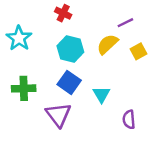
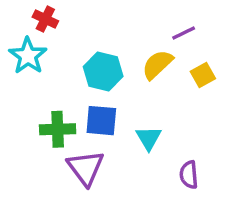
red cross: (63, 13) -> (45, 19), moved
blue square: (69, 82) -> (101, 121), turned -30
green cross: (24, 88) -> (58, 129), moved

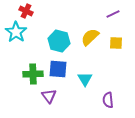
purple line: (184, 33) -> (113, 14), moved
yellow square: (203, 75) -> (116, 43), turned 32
purple triangle: (86, 168) -> (49, 96), size x0.7

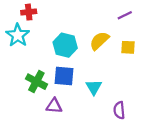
red cross: (26, 11) -> (29, 12), turned -32
green cross: (33, 74) -> (36, 82), turned 30
purple triangle: (49, 96) -> (54, 106), turned -49

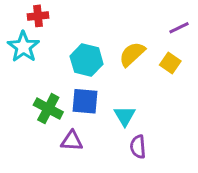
purple line: (125, 15) -> (179, 28), moved
yellow square: (128, 47) -> (170, 63), turned 32
purple semicircle: (119, 110) -> (138, 147), moved

